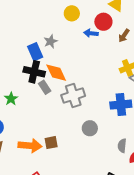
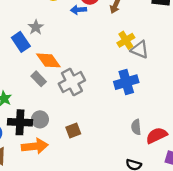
black cross: (34, 72) -> (20, 122), moved
gray circle: (90, 128) -> (40, 119), moved
brown square: (51, 143) -> (73, 130), moved

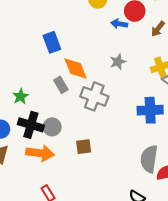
gray star: (36, 27) -> (118, 62), moved
gray cross: (72, 82) -> (94, 96), turned 35
gray semicircle: (136, 127) -> (149, 159), size x1.6

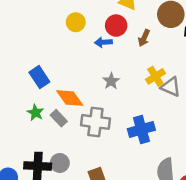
green star: (20, 96) -> (35, 113), moved
blue cross: (150, 110) -> (141, 129), moved

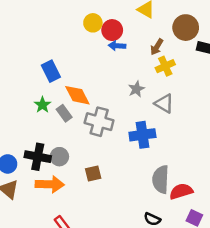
red circle: (116, 26) -> (112, 30), moved
yellow cross: (155, 76) -> (165, 66), moved
gray star: (111, 81) -> (136, 89), moved
gray triangle: (171, 87) -> (164, 103), moved

